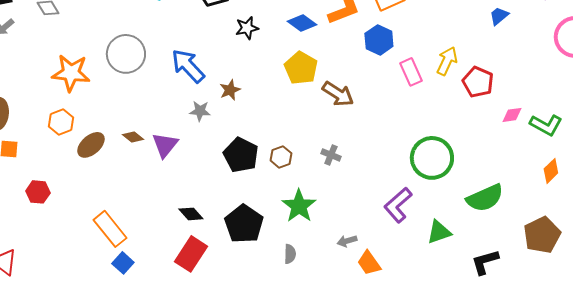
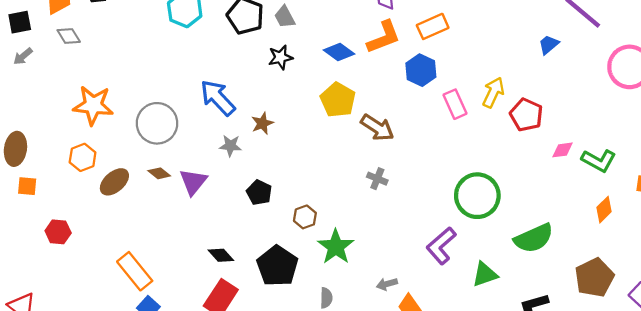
gray circle: (126, 54) -> (157, 123), moved
black pentagon: (241, 155) -> (259, 192), moved, size x0.7
gray cross: (331, 155) -> (377, 179), moved
brown hexagon: (281, 157) -> (305, 217), moved

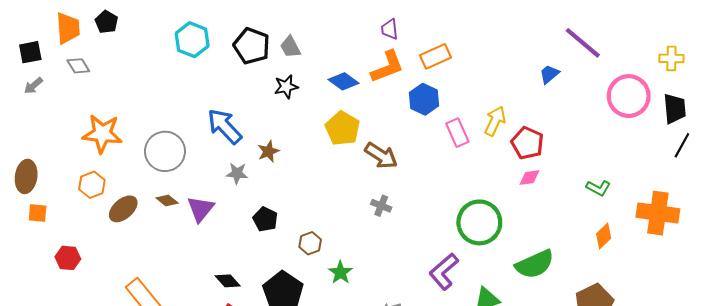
pink diamond: (562, 150) -> (529, 178), moved
green L-shape: (599, 161) -> (598, 188), size x0.7
green star: (336, 247) -> (340, 273), size x0.7

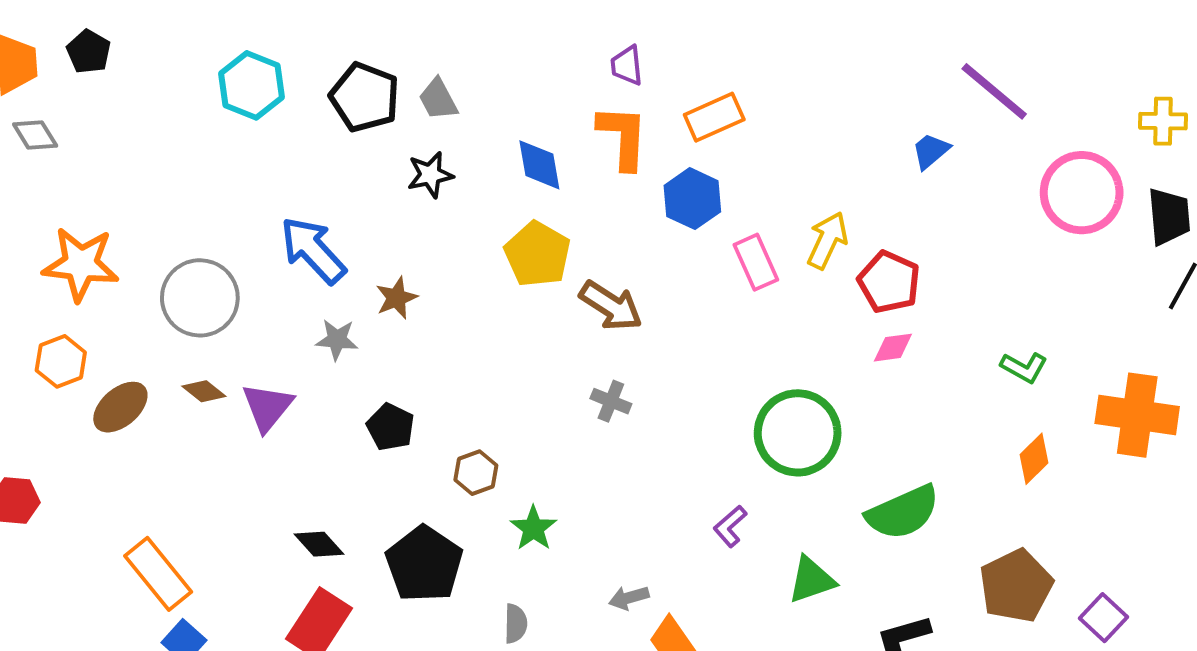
orange L-shape: (387, 67) -> (623, 137), turned -66
blue diamond: (344, 81) -> (539, 165), turned 44
purple L-shape: (444, 271) -> (730, 526), size x0.6

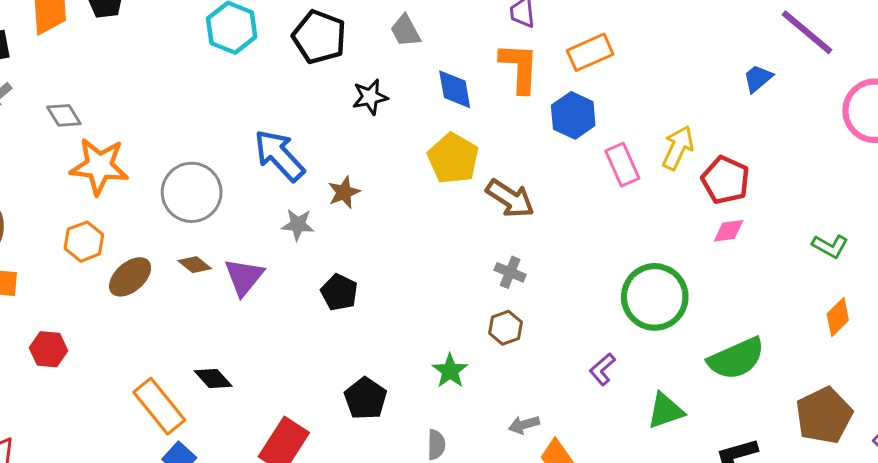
gray trapezoid: (438, 99) -> (405, 31), moved
gray diamond: (35, 135) -> (64, 115), moved
brown hexagon: (476, 473) -> (505, 328), moved
black diamond: (319, 544) -> (213, 378), moved
black pentagon: (424, 564) -> (365, 398), size x0.7

